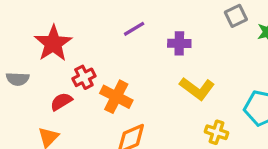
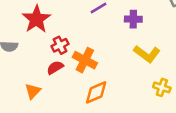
red semicircle: (61, 102) -> (55, 68), moved

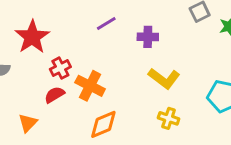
yellow cross: (162, 87) -> (169, 118), moved

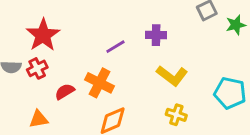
purple line: (106, 24) -> (115, 47), moved
red cross: (60, 68) -> (37, 68), moved
orange triangle: (28, 123) -> (39, 119), turned 36

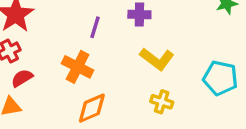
purple line: (115, 47) -> (95, 27), turned -42
red semicircle: (65, 92) -> (22, 78), moved

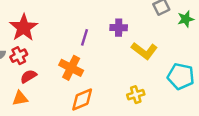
yellow L-shape: (157, 59) -> (144, 51), moved
yellow cross: (162, 102) -> (136, 95), turned -35

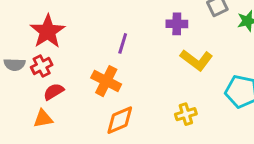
purple cross: (119, 28) -> (177, 24), moved

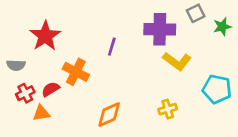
purple cross: (177, 24) -> (160, 29), size x1.6
red cross: (42, 66) -> (25, 93), moved
orange cross: (106, 81) -> (76, 72), moved

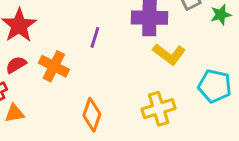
red semicircle: (51, 89) -> (16, 65), moved
yellow cross: (168, 109) -> (159, 109), size x1.5
orange diamond: (109, 114) -> (92, 115), turned -48

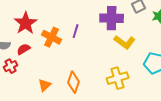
orange cross: (54, 66) -> (52, 37), moved
orange triangle: (14, 113) -> (45, 85), moved, turned -32

